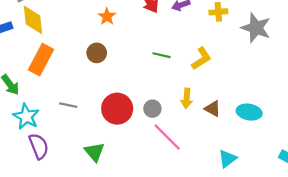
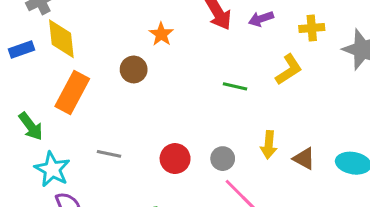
brown circle: (97, 53) -> (134, 69), moved
yellow L-shape: (201, 59) -> (289, 69), moved
red circle: (117, 109) -> (175, 159), size x0.7

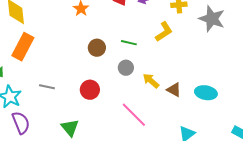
brown circle: (134, 69) -> (97, 48), moved
yellow arrow: (269, 145) -> (151, 81), turned 126
gray circle: (223, 159) -> (126, 68), moved

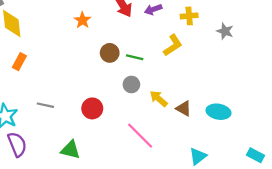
gray star: (212, 19) -> (225, 31), size x0.6
orange rectangle: (23, 47) -> (19, 62), size x0.6
brown circle: (97, 48) -> (110, 53), moved
green triangle: (70, 128) -> (70, 150), turned -36

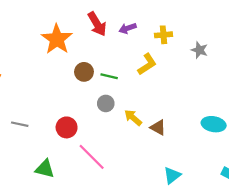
orange star: (82, 20) -> (57, 39), size x1.8
cyan ellipse: (219, 112) -> (214, 124), moved
pink line: (140, 136) -> (92, 157), moved

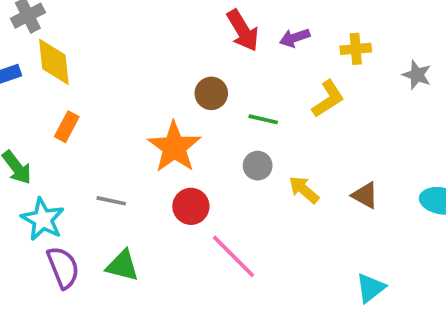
orange star: (57, 39) -> (174, 147), moved
brown circle: (84, 72) -> (211, 93), moved
brown triangle: (158, 127) -> (365, 195), moved
green triangle: (45, 169) -> (122, 266), moved

